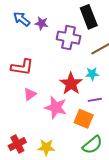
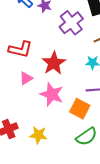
purple cross: (68, 38) -> (71, 23), turned 35
red star: (71, 84) -> (54, 63), moved

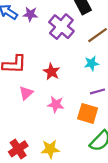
red star: (54, 63) -> (51, 72), size x0.7
pink star: (52, 94) -> (56, 104), size x0.7

